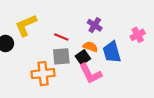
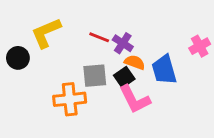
purple cross: (95, 25) -> (123, 43), moved
red line: (61, 37) -> (99, 37), moved

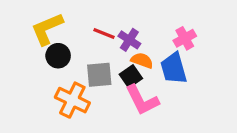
pink cross: (200, 46) -> (185, 38), moved
black circle: (18, 58) -> (58, 56), moved
orange cross: (70, 99) -> (72, 100), turned 32

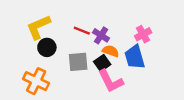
orange cross: (72, 100) -> (36, 81), moved

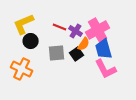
pink cross: (143, 34) -> (98, 30), moved, size x1.6
orange semicircle: (111, 51) -> (84, 44), turned 104
pink L-shape: (111, 81) -> (106, 69), moved

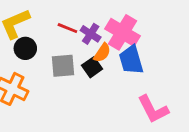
pink cross: (98, 30) -> (123, 32), turned -30
pink L-shape: (106, 69) -> (153, 109), moved

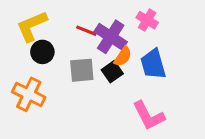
pink cross: (123, 32) -> (147, 20), moved, size x0.6
purple cross: (91, 34) -> (111, 37), size x1.5
pink L-shape: (153, 109) -> (149, 116), moved

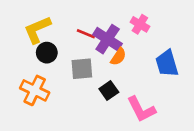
blue trapezoid: (153, 64) -> (167, 63), moved
black square: (112, 72) -> (109, 90), moved

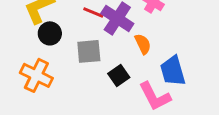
orange semicircle: (118, 57) -> (143, 44), moved, turned -60
blue trapezoid: (167, 63) -> (173, 71), moved

